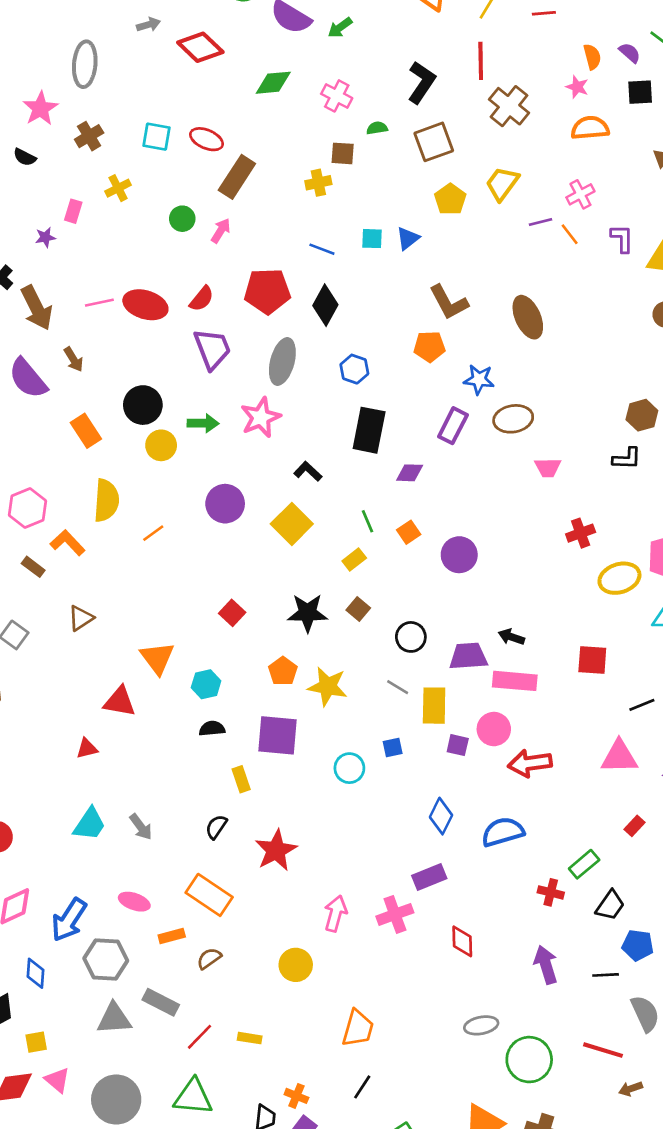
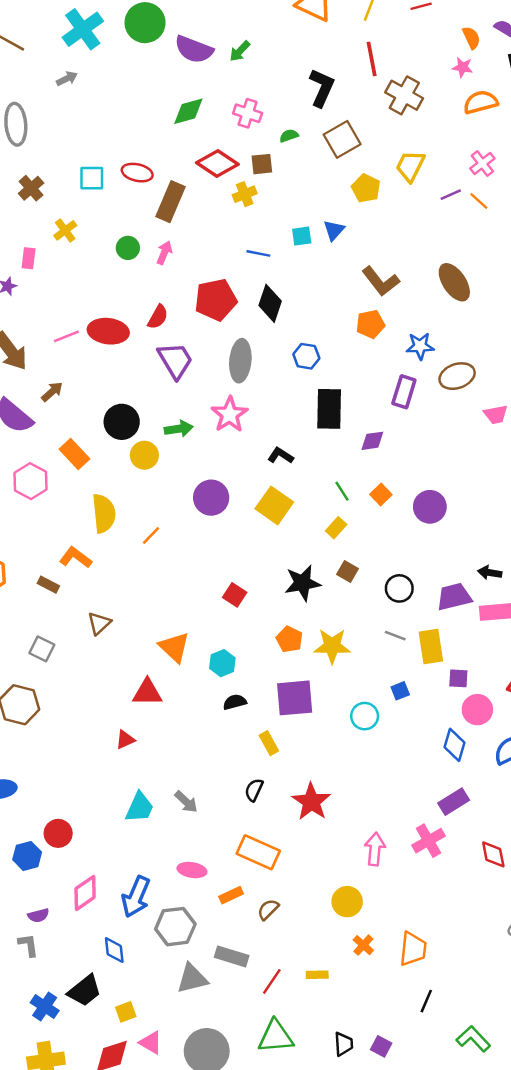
red diamond: (200, 47) -> (217, 163), moved
brown arrow: (74, 359) -> (52, 392), turned -90
pink hexagon: (27, 508) -> (31, 481), moved
pink circle: (494, 729) -> (477, 710), moved
orange cross: (296, 1096) -> (363, 945), moved, turned 30

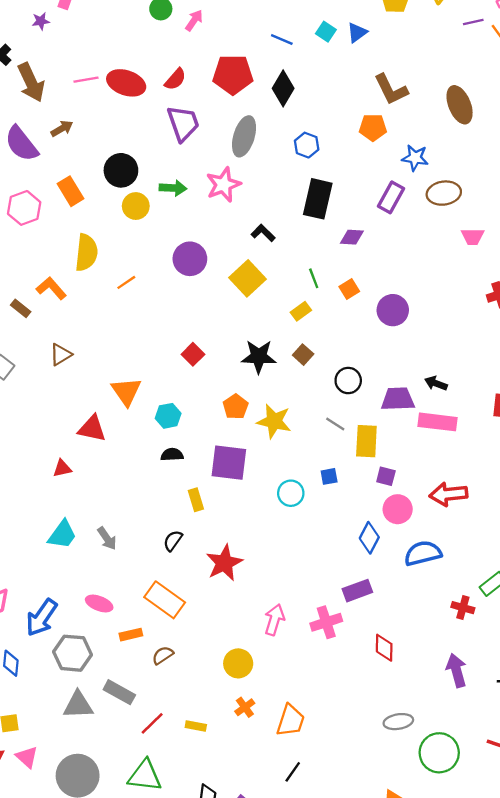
cyan square: (302, 236) -> (326, 32), turned 30

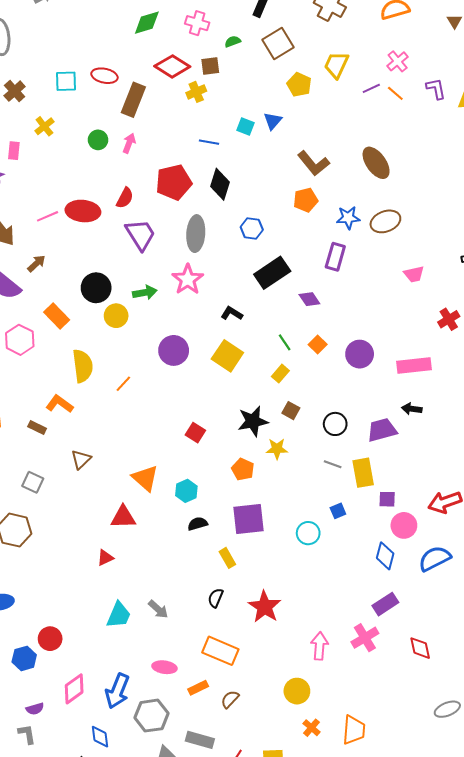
brown ellipse: (444, 193) -> (385, 221), moved
black rectangle: (318, 199) -> (272, 273), turned 56
purple diamond: (352, 237) -> (309, 299), turned 65
yellow star: (274, 421) -> (277, 449), moved, size x0.7
pink rectangle: (438, 422) -> (414, 366), moved

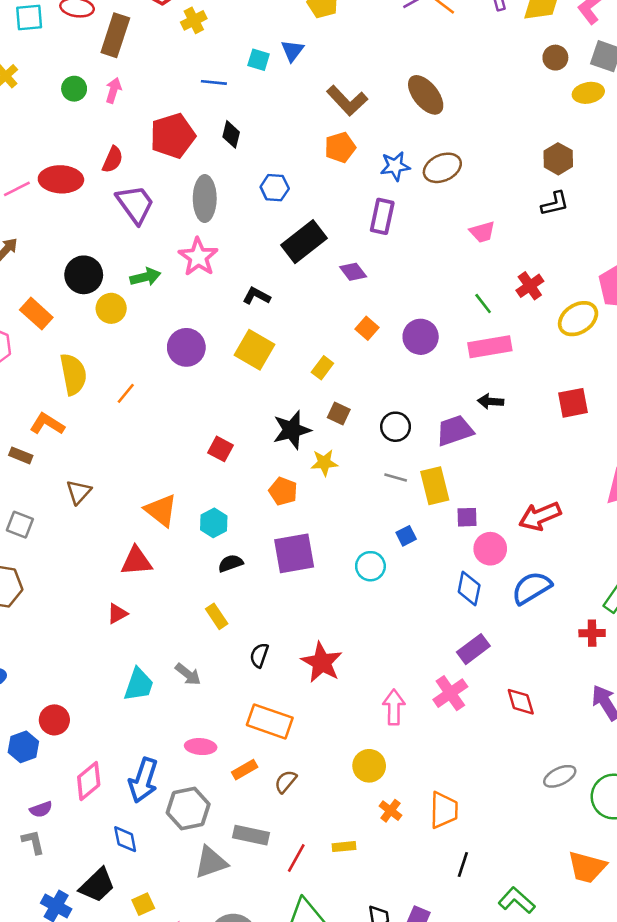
black diamond: (220, 184) -> (231, 134), size x0.7
green line: (285, 342) -> (483, 304), moved
yellow rectangle: (227, 558) -> (217, 616), moved

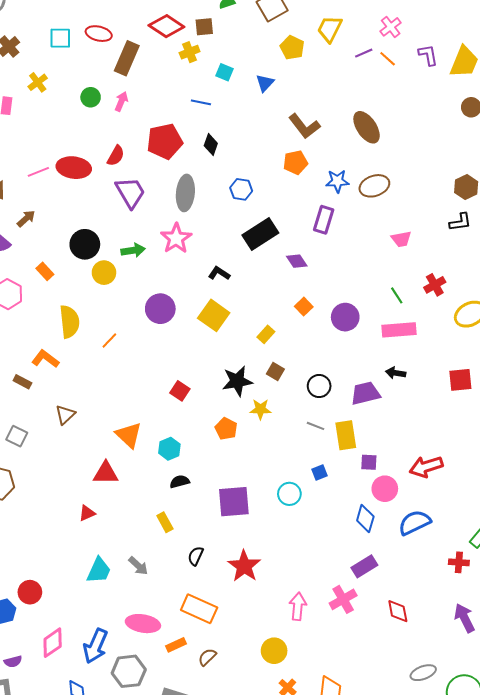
cyan square: (259, 60) -> (224, 72), moved
orange rectangle: (36, 314) -> (45, 271), size x0.7
purple square: (294, 553) -> (234, 502), moved
pink ellipse: (201, 747) -> (143, 624), size x1.4

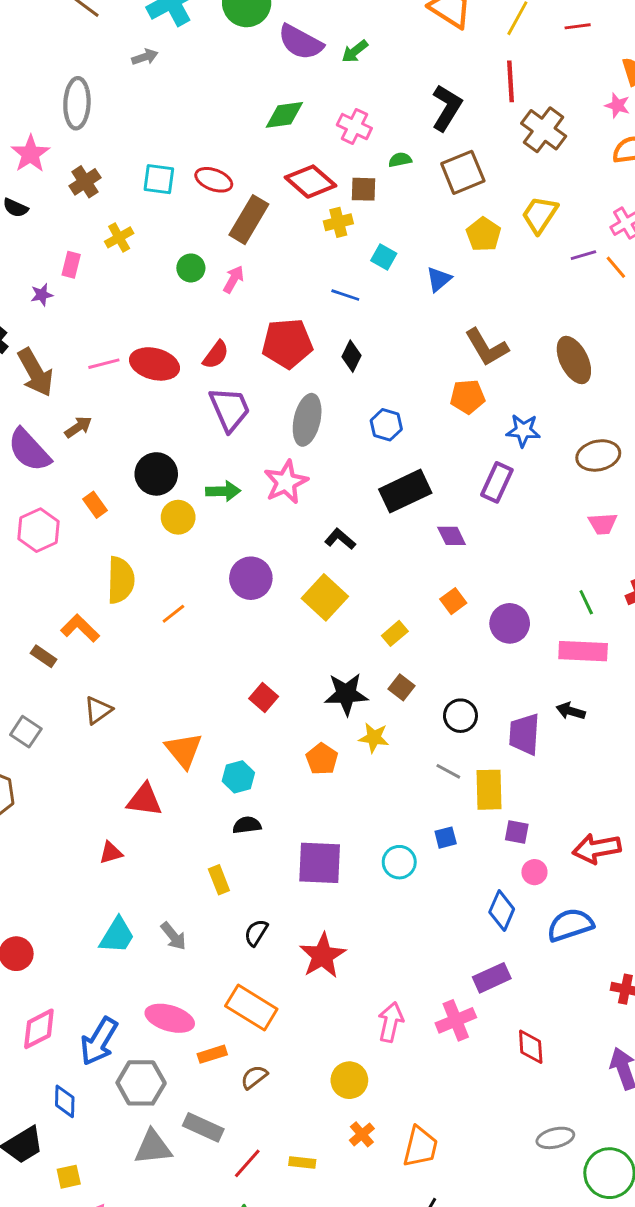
brown ellipse: (374, 186) -> (598, 455), moved
purple trapezoid: (365, 393) -> (524, 734), turned -80
pink circle: (385, 489) -> (534, 872), size x0.7

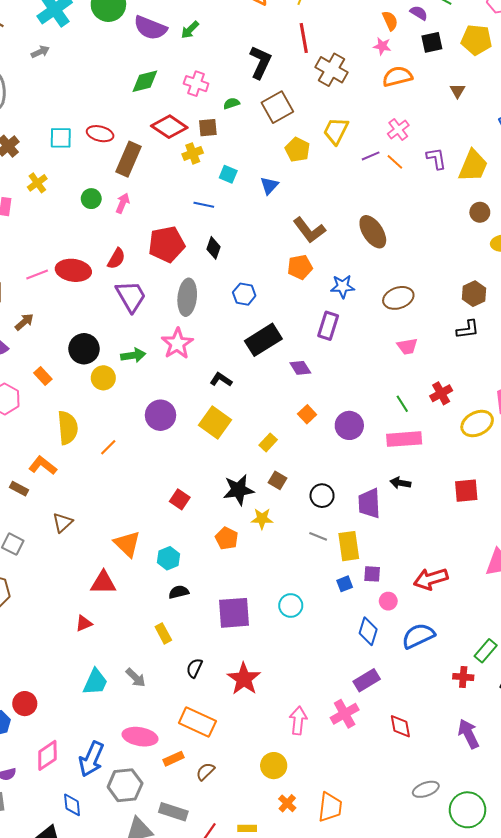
blue square: (446, 838) -> (345, 584), moved

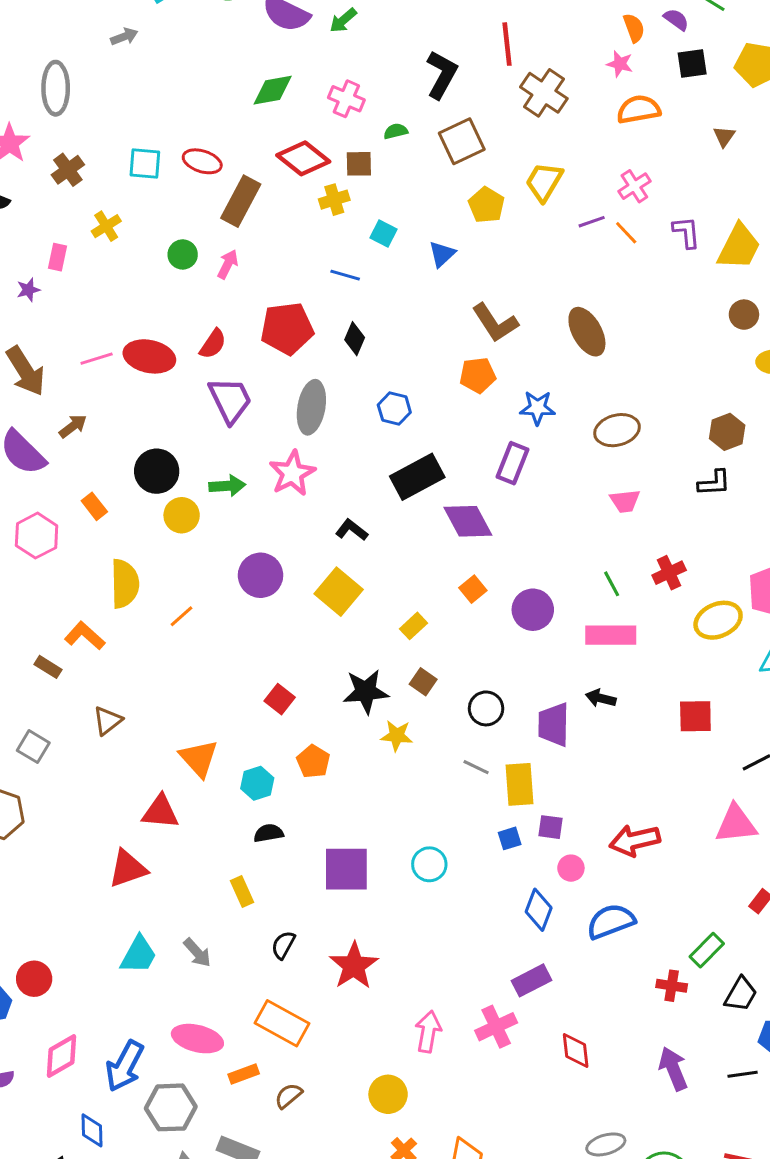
purple diamond: (300, 368) -> (468, 521), size x1.6
orange pentagon: (227, 538) -> (313, 762), moved
red triangle: (84, 623) -> (128, 869), size x1.6

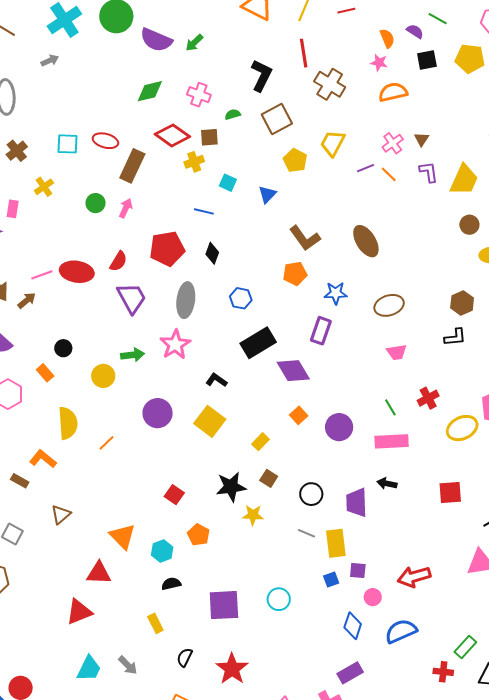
brown triangle: (724, 136) -> (422, 139), moved
brown arrow: (73, 426) -> (27, 300), moved
black circle: (157, 471) -> (63, 348), moved, size x0.6

